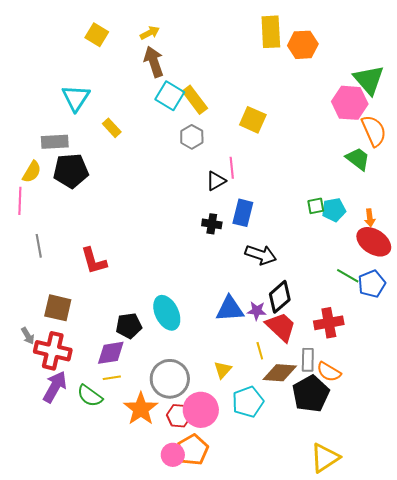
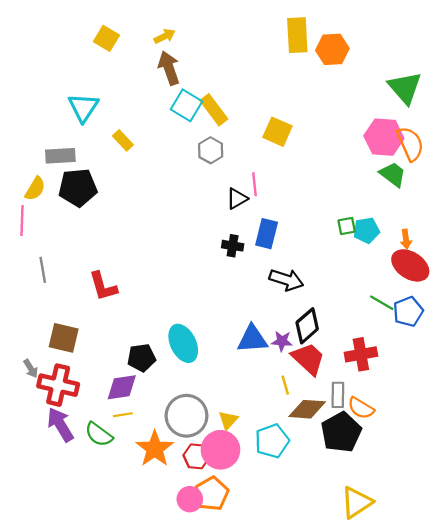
pink hexagon: (350, 103) -> (384, 137), moved
yellow triangle: (223, 370) -> (228, 420), moved
purple arrow: (55, 387) -> (60, 425), turned -60

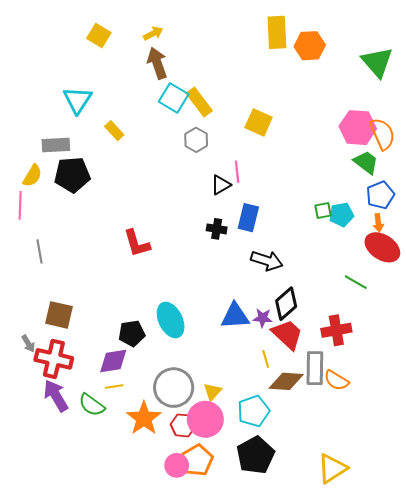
green triangle: (405, 88) -> (377, 62), moved
red L-shape: (103, 286) -> (137, 243), moved
blue pentagon: (408, 312) -> (380, 195), moved
gray rectangle: (338, 395) -> (315, 368), size x1.4
black pentagon: (341, 432) -> (255, 455), moved

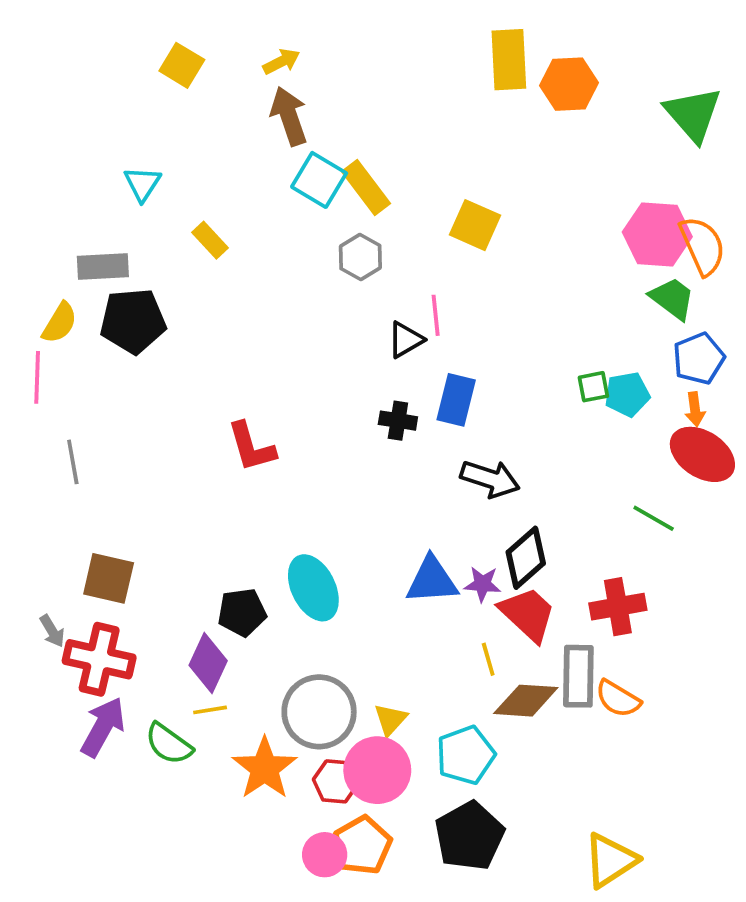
cyan triangle: (77, 100) -> (142, 184), size x0.7
purple diamond: (113, 361) -> (208, 663), turned -56
purple arrow: (56, 396) -> (103, 727), turned 60

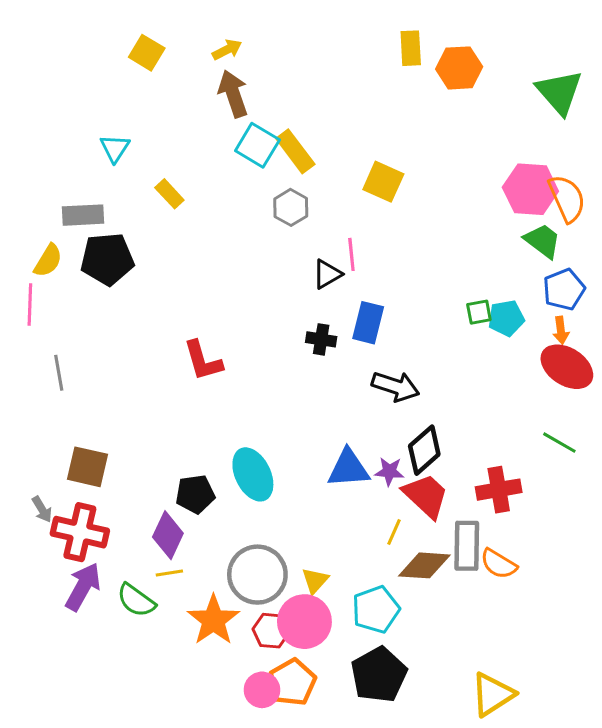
yellow rectangle: (509, 60) -> (411, 48), size x0.7
green line: (654, 518) -> (559, 443), moved
yellow line: (488, 659) -> (394, 532), turned 40

